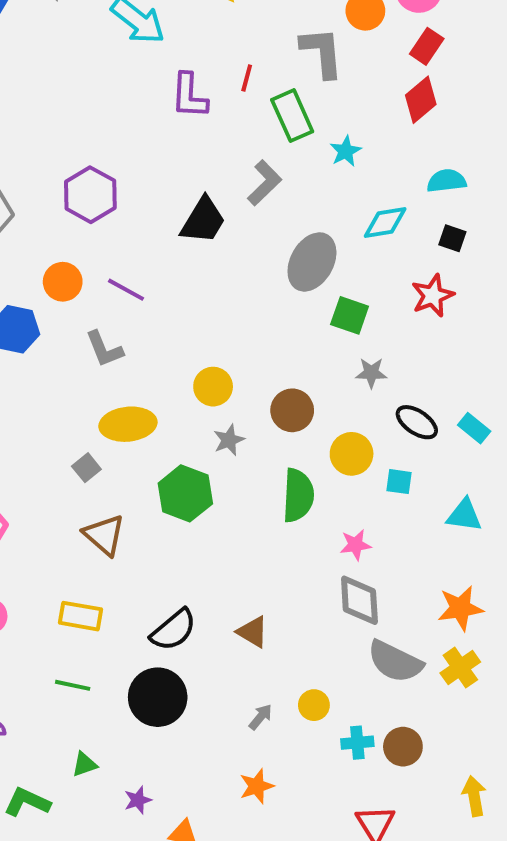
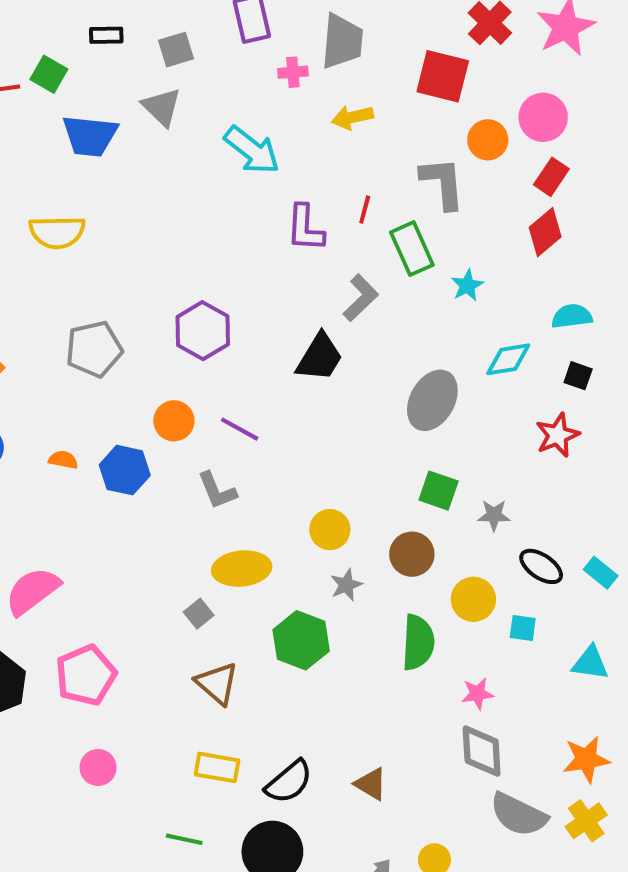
gray L-shape: (264, 183) -> (361, 298), moved
green square: (350, 315) -> (439, 491), moved
yellow rectangle: (81, 616) -> (217, 767), moved

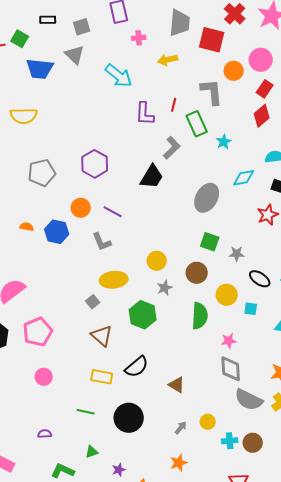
gray trapezoid: (342, 41) -> (180, 23), moved
black semicircle: (289, 782) -> (137, 367), moved

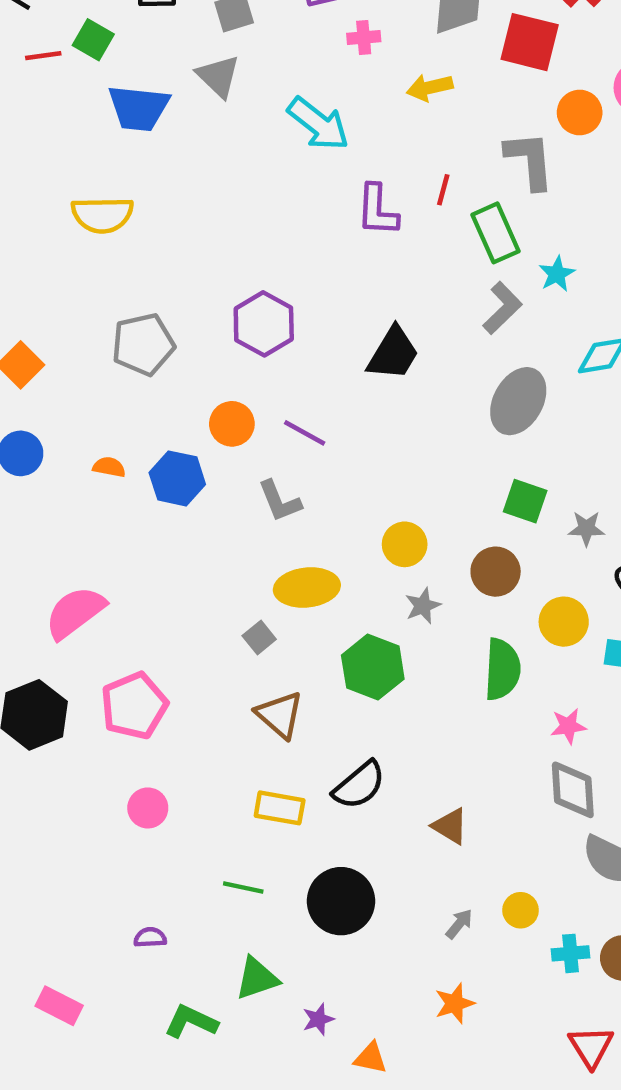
gray L-shape: (172, 148) -> (502, 308), moved
green triangle: (92, 452) -> (257, 978), size x1.5

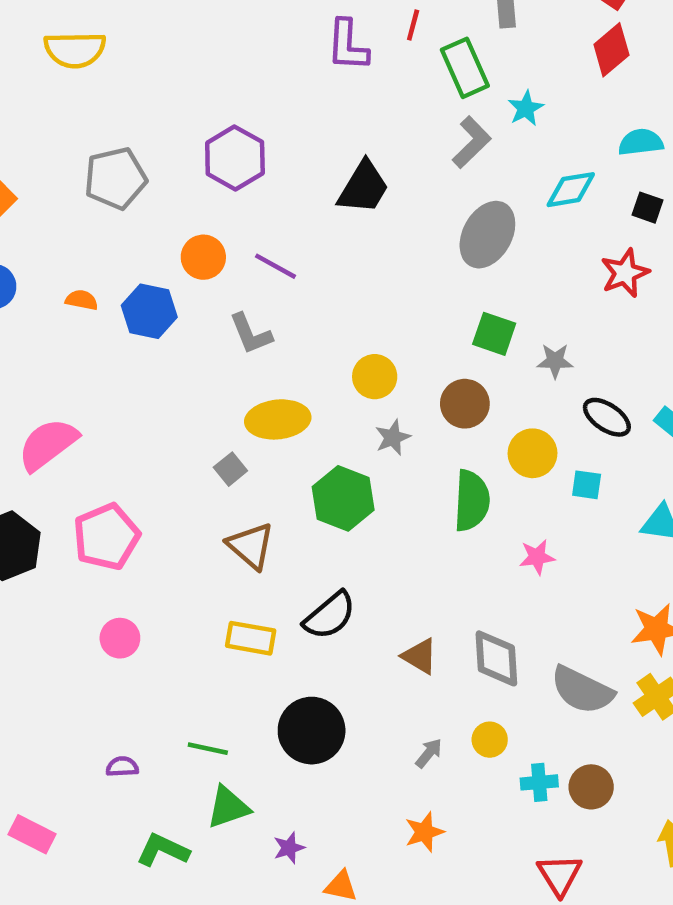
gray diamond: (573, 790) -> (496, 658), moved
green line: (243, 887) -> (208, 749), moved

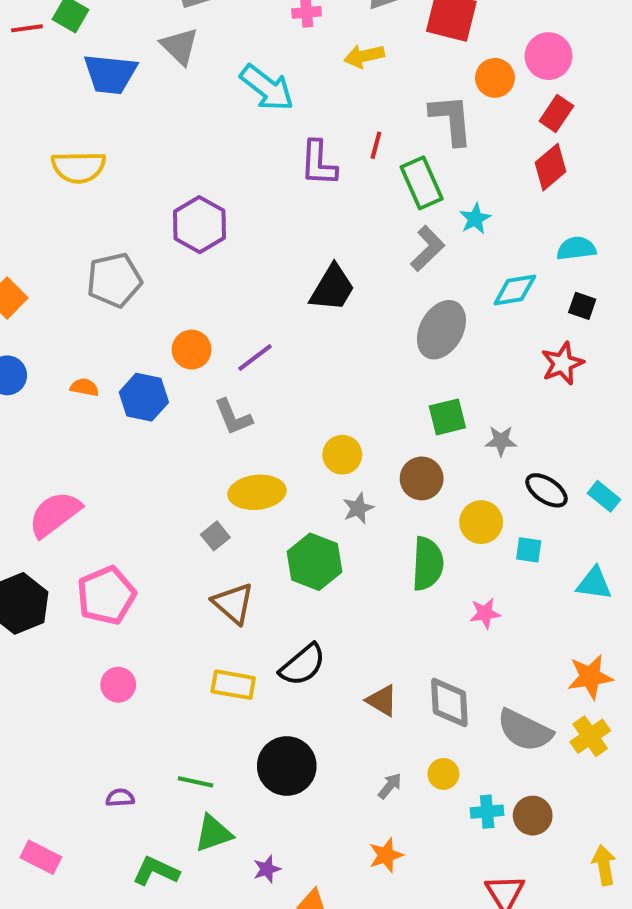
purple hexagon: (235, 158) -> (199, 225), moved
purple line: (275, 266) -> (255, 357), turned -66
green square: (494, 334) -> (447, 417), turned -33

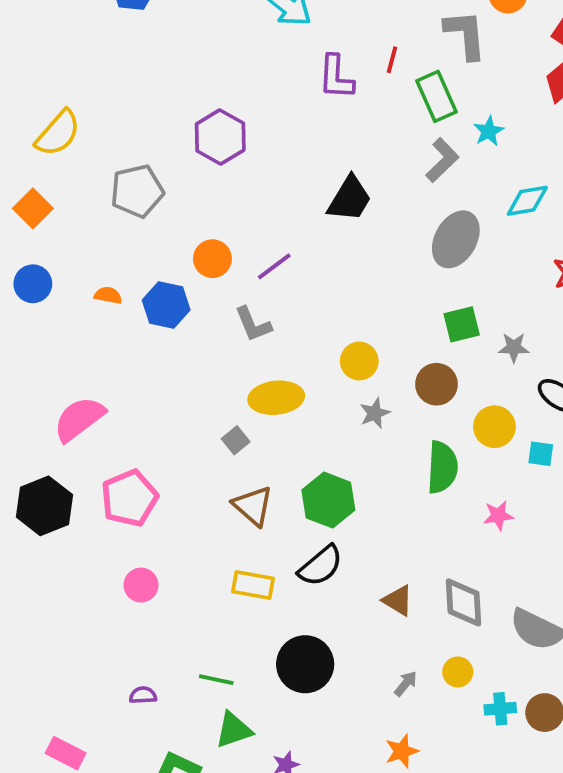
yellow semicircle: (79, 167) -> (58, 133), moved, turned -48
green hexagon: (315, 562) -> (328, 500), moved

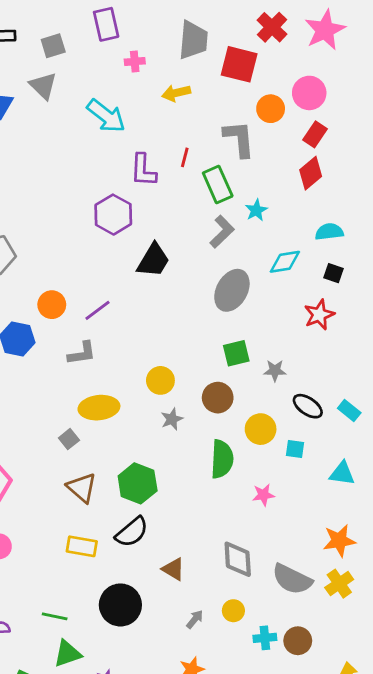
purple hexagon: (220, 137) -> (113, 215), moved
gray L-shape: (253, 324) -> (82, 353), turned -76
brown triangle: (398, 601) -> (173, 569), moved

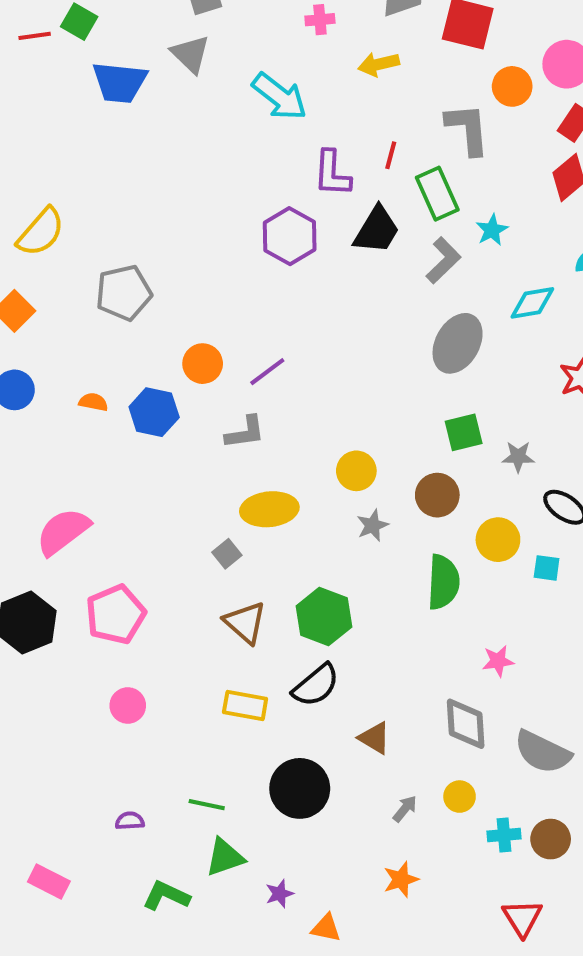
black trapezoid: (153, 260) -> (377, 230), moved
pink star: (263, 495) -> (498, 661), moved

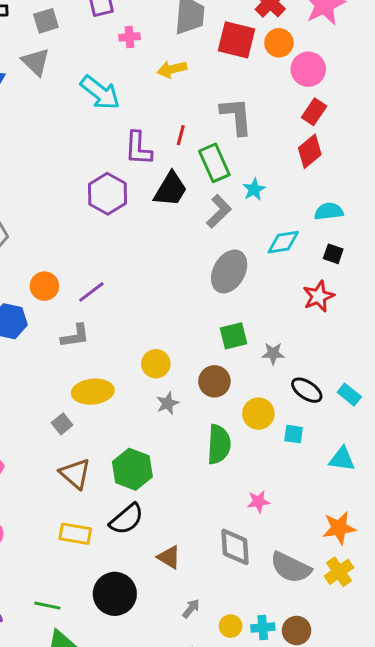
orange circle: (512, 86) -> (279, 43), moved
yellow circle: (460, 797) -> (231, 626), moved

